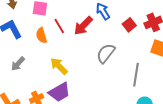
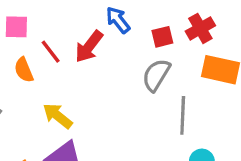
red square: (129, 25) -> (162, 37), turned 32
gray semicircle: (106, 53) -> (156, 75), moved

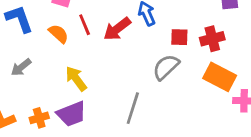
orange semicircle: (24, 70) -> (59, 34), turned 140
gray line: (183, 115) -> (133, 108), moved

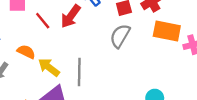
orange semicircle: (59, 34) -> (26, 52), moved
gray line: (133, 108) -> (79, 72), moved

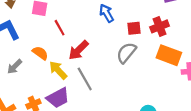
red arrow: (71, 16) -> (79, 50), moved
gray line: (79, 72) -> (85, 79), turned -40

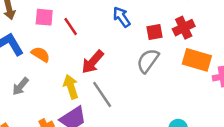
red line: (60, 28) -> (71, 27), moved
orange semicircle: (40, 53) -> (41, 54), moved
yellow arrow: (58, 70) -> (71, 87), turned 30

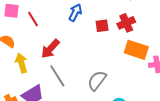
blue arrow: (122, 17) -> (75, 13), turned 60
gray semicircle: (148, 61) -> (97, 81), moved
yellow arrow: (71, 87) -> (21, 63), moved

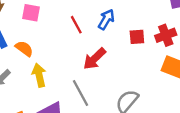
red line: (33, 19) -> (76, 25), moved
red arrow: (50, 49) -> (95, 59), moved

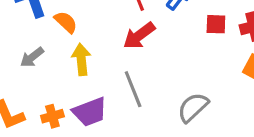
red arrow: (95, 59) -> (139, 36), moved

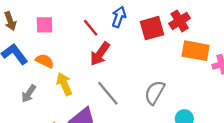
red square: (216, 24) -> (152, 28), size x1.5

